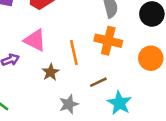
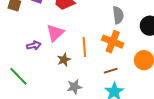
pink triangle: (35, 40) -> (55, 33), turned 42
brown line: (98, 82) -> (111, 71), moved

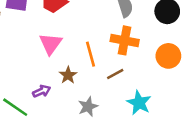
purple arrow: (34, 45) -> (42, 91), moved
brown line: (111, 71) -> (115, 74), moved

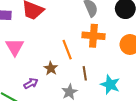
pink triangle: (51, 44) -> (15, 47), moved
brown line: (115, 74) -> (85, 73), moved, turned -64

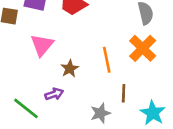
orange cross: (93, 36) -> (143, 48), turned 30
brown star: (51, 68) -> (70, 69), moved

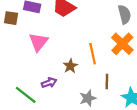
brown star: (70, 69) -> (70, 66), moved

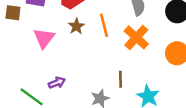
orange line: (93, 54) -> (104, 25), moved
brown star: (70, 66) -> (76, 26), moved

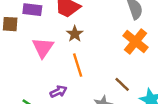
orange line: (104, 25) -> (78, 65), moved
brown line: (121, 79) -> (122, 84), turned -42

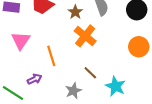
brown star: (75, 34) -> (75, 12), moved
orange cross: (136, 41) -> (85, 36), moved

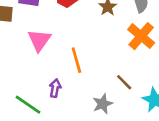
orange cross: (85, 36) -> (141, 36), moved
purple arrow: (35, 79) -> (55, 88), turned -56

